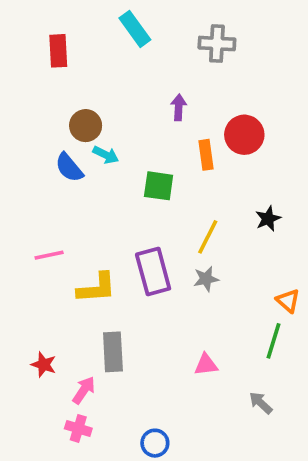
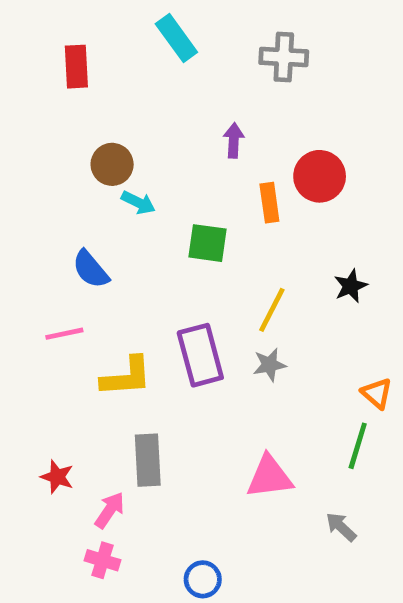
blue semicircle: (69, 168) -> (91, 269), moved
pink triangle: (206, 365) -> (269, 477), size x1.5

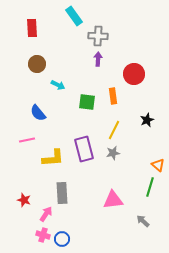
gray cross: (284, 57) -> (98, 36), moved
brown circle: (112, 164) -> (37, 64), moved
orange rectangle: (269, 203) -> (113, 96), moved
blue circle: (203, 579) -> (62, 239), moved

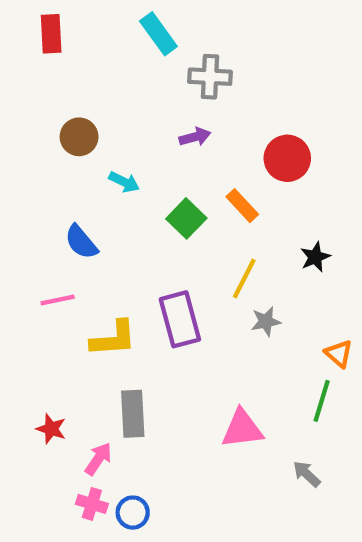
red rectangle: (32, 28) -> (51, 34), moved
purple arrow: (98, 59) -> (195, 137), moved, turned 72
orange rectangle: (113, 96) -> (242, 206), turned -35
green square: (87, 102) -> (186, 218), turned 36
gray star: (113, 153) -> (266, 321), moved

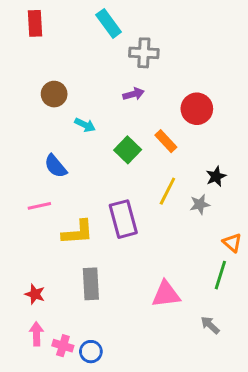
gray star: (266, 321) -> (200, 204), moved
pink arrow: (98, 459) -> (36, 334), moved, turned -35

